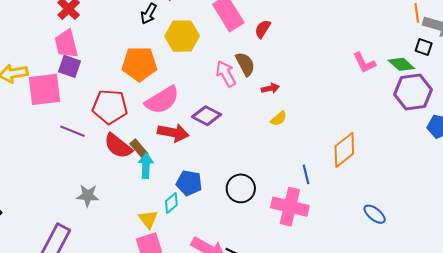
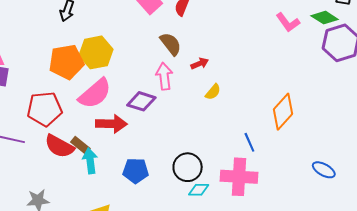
yellow hexagon: (182, 36) -> (96, 52), moved
pink arrow: (226, 74) -> (164, 76), moved, turned 32
cyan diamond: (171, 203) -> (199, 190), moved, turned 50

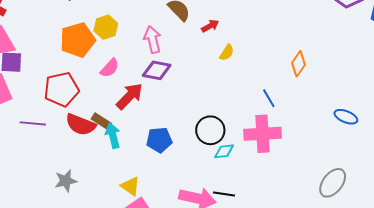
yellow hexagon: (96, 52) -> (106, 27), size x0.7
pink arrow: (164, 76) -> (153, 40), moved
pink semicircle: (95, 94) -> (110, 68), size x0.6
orange diamond: (283, 112) -> (299, 64), size x0.7
red arrow: (111, 124) -> (130, 96), turned -40

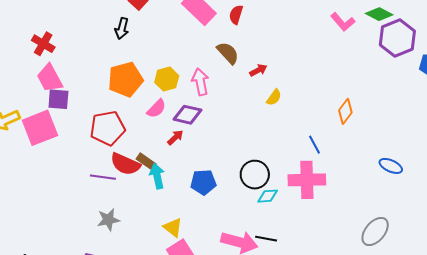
yellow hexagon: (106, 27) -> (167, 79), moved
purple diamond: (157, 70) -> (187, 115), moved
red arrow: (130, 96) -> (175, 137), size x0.6
purple line: (33, 123) -> (103, 177), moved

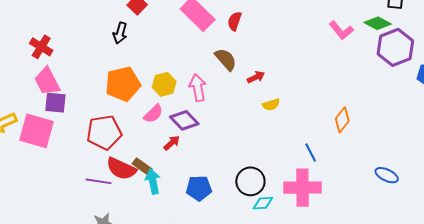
yellow semicircle: (274, 97) -> (271, 105), turned 36
purple diamond: (187, 115) -> (184, 120), turned 32
pink square: (40, 128) -> (37, 131), turned 36

